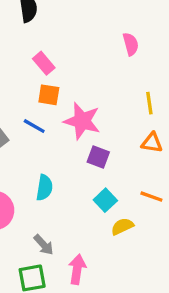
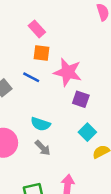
cyan semicircle: (44, 188) -> (41, 124), turned 102
gray arrow: (44, 245) -> (43, 148), moved

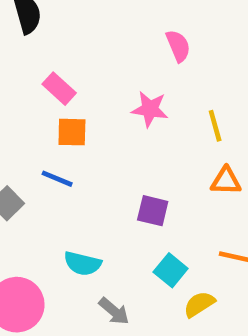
pink star: (68, 72) -> (150, 109), moved, size x0.7
gray arrow: (43, 148) -> (114, 311), moved

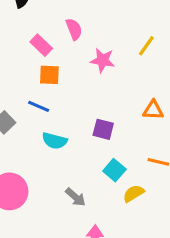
pink semicircle: (178, 46) -> (74, 29), moved
yellow line: (215, 126) -> (146, 46), moved, turned 50
cyan semicircle: (83, 264) -> (55, 141), moved

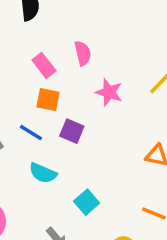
purple square: (103, 129) -> (72, 131), moved
cyan square: (114, 170) -> (87, 202), moved

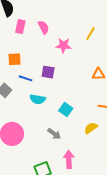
pink rectangle: (44, 65) -> (20, 27), moved, turned 64
orange square: (48, 100) -> (15, 59), moved

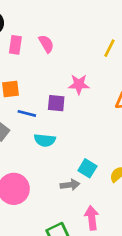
pink star: (63, 45) -> (79, 84), moved
cyan square: (66, 109) -> (87, 168), moved
gray arrow: (54, 134) -> (70, 185), turned -40

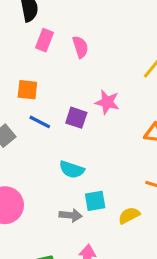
cyan semicircle: (45, 140) -> (72, 170), moved
cyan square: (87, 168) -> (95, 201), turned 36

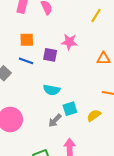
orange square: (27, 90) -> (27, 40), moved
gray arrow: (71, 215) -> (55, 120), turned 136

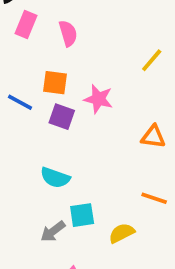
orange square: (27, 40) -> (55, 83), moved
blue line: (26, 61) -> (20, 102), moved

